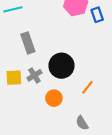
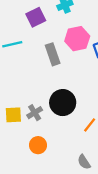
gray rectangle: (28, 43) -> (53, 54), moved
orange circle: (54, 98) -> (38, 145), moved

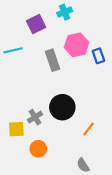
yellow square: (13, 115) -> (16, 129), moved

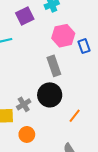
gray rectangle: (52, 60) -> (54, 66), moved

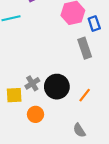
gray rectangle: (54, 66) -> (85, 48), moved
black circle: (50, 95) -> (57, 87), moved

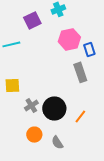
yellow square: (14, 95) -> (12, 85), moved
gray semicircle: (79, 130) -> (57, 143), moved

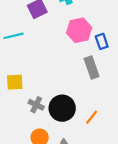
gray cross: (31, 105) -> (36, 105), turned -32

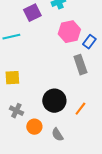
blue rectangle: (102, 41) -> (89, 42), turned 56
gray cross: (36, 105) -> (16, 111), moved

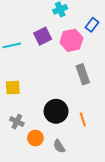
purple square: (32, 13) -> (43, 36), moved
blue rectangle: (89, 42) -> (92, 25), moved
orange line: (80, 109) -> (83, 120), turned -56

